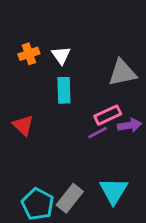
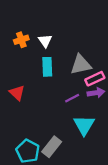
gray triangle: (122, 73) -> (81, 65), moved
pink rectangle: (108, 115) -> (95, 79), moved
cyan triangle: (114, 191) -> (84, 125), moved

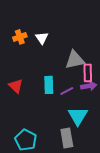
cyan rectangle: (47, 67) -> (49, 85), moved
pink rectangle: (95, 79) -> (88, 73), turned -66
gray rectangle: (52, 147) -> (67, 138), moved, turned -48

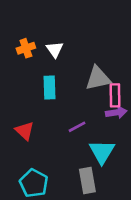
cyan rectangle: (49, 85) -> (49, 88), moved
red triangle: (16, 86) -> (25, 131), moved
purple line: (67, 91) -> (77, 127), moved

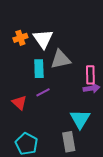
white triangle: (55, 50) -> (43, 39), size x1.5
gray triangle: (98, 78) -> (61, 59), moved
purple line: (77, 127) -> (43, 92), moved

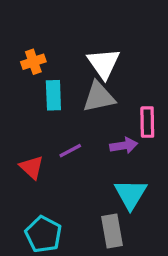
white triangle: (43, 39) -> (104, 63), moved
cyan rectangle: (39, 69) -> (53, 95), moved
purple arrow: (91, 88) -> (124, 146), moved

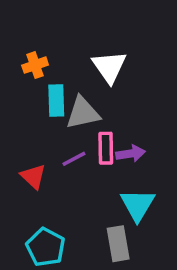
gray triangle: (99, 97) -> (83, 113), moved
pink rectangle: (147, 122) -> (106, 148), moved

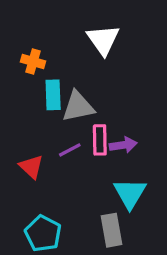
orange cross: (35, 65) -> (33, 61), turned 35
white triangle: (109, 67) -> (103, 40), moved

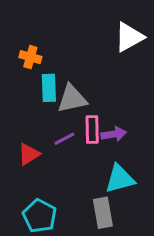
white triangle: (103, 40) -> (129, 37), moved, turned 36
red triangle: (31, 167) -> (29, 154), turned 45
cyan triangle: (130, 193) -> (120, 179), turned 44

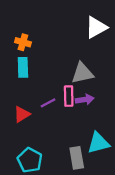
cyan rectangle: (49, 88) -> (23, 67), moved
gray triangle: (72, 99) -> (82, 73), moved
cyan triangle: (120, 179) -> (98, 143), moved

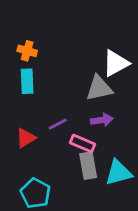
white triangle: (96, 27) -> (116, 63), moved
pink rectangle: (69, 96) -> (83, 143), moved, turned -66
gray rectangle: (77, 158) -> (88, 166), moved

